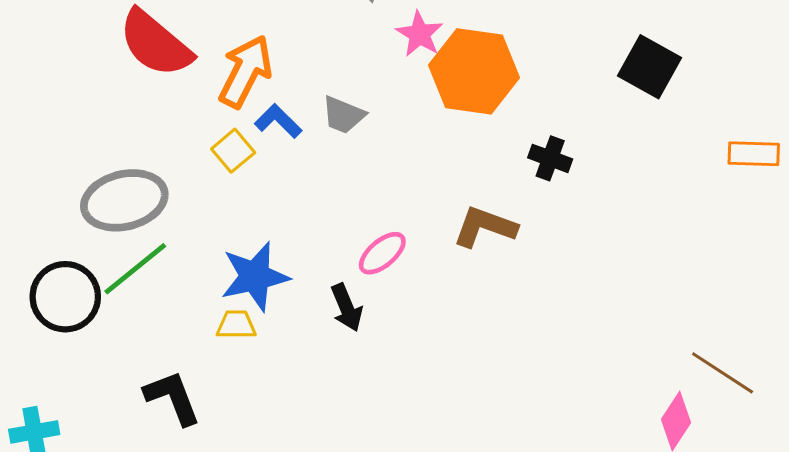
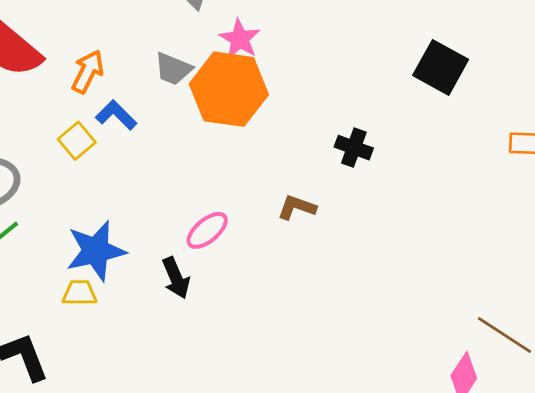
orange arrow: (246, 71) -> (88, 72), size x0.7
orange hexagon: (474, 71) -> (229, 89), moved
gray trapezoid: (343, 115) -> (173, 69), moved
brown L-shape: (485, 227) -> (297, 207), size x0.7

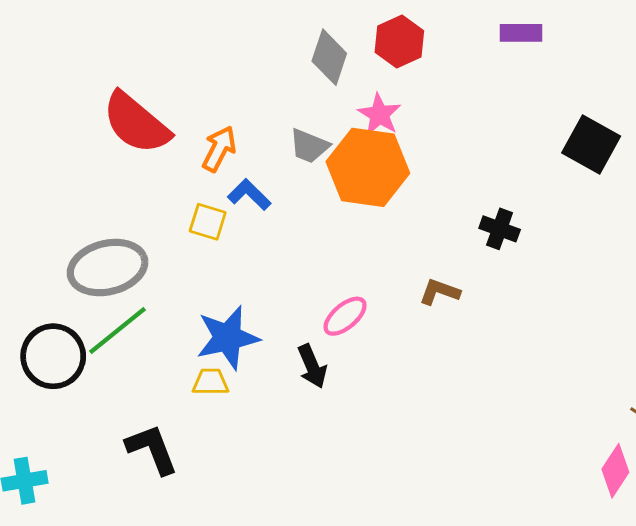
yellow square: (77, 141) -> (208, 222), turned -33

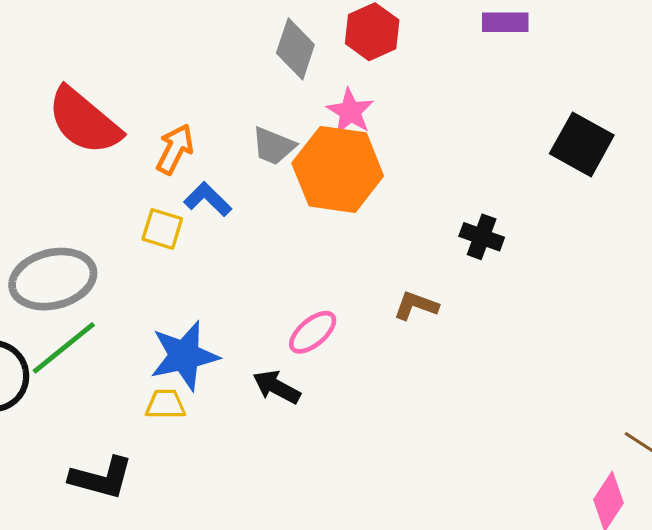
black arrow: (312, 366) -> (277, 387), turned 141
black L-shape: (152, 449) -> (101, 478), turned 126

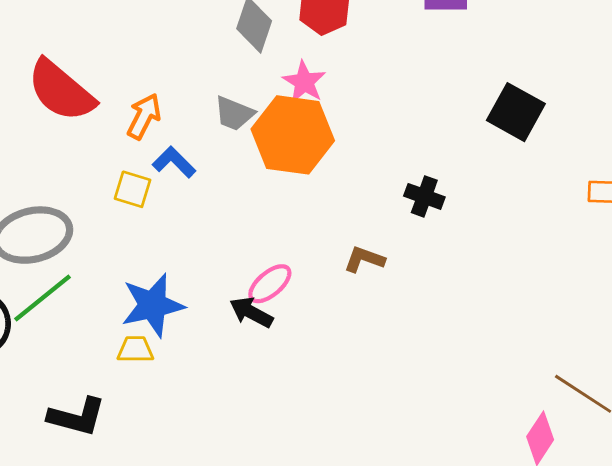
black arrow: (277, 387) -> (251, 312), moved

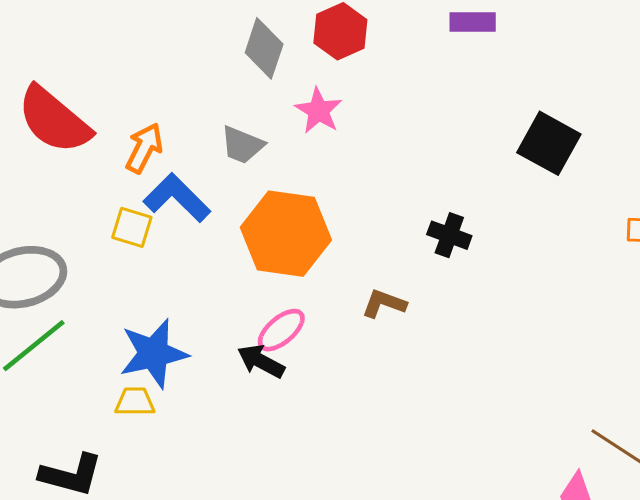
orange hexagon: (293, 135) -> (286, 234), moved
blue L-shape: (174, 162) -> (177, 198), size x1.4

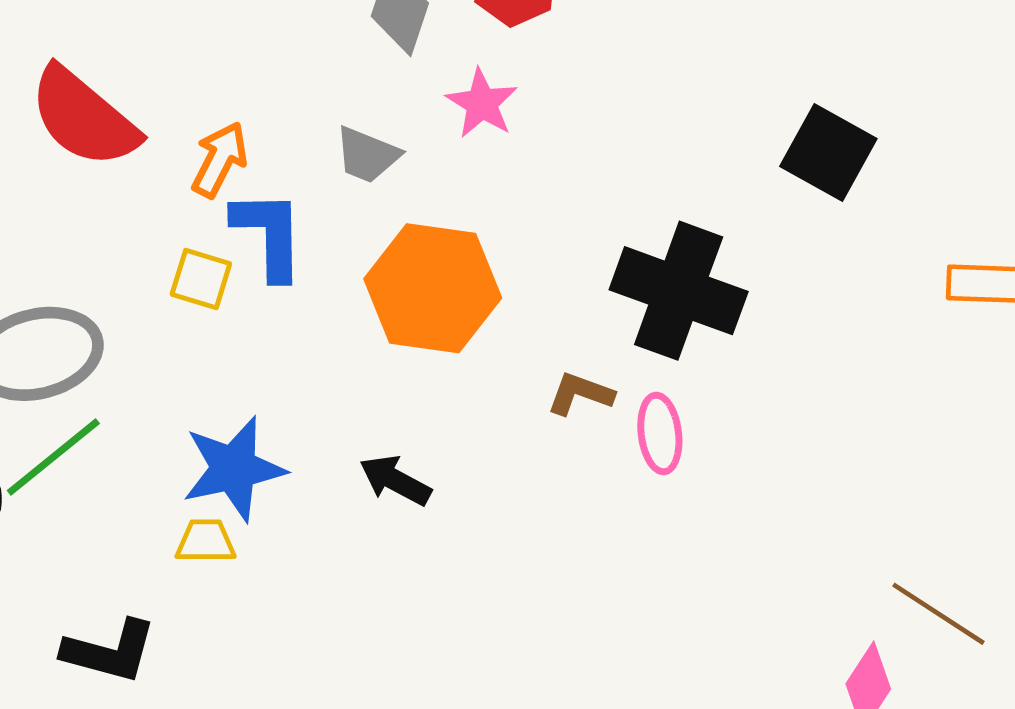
blue L-shape: (177, 198) -> (269, 234), turned 44
black cross: (449, 235) -> (679, 291), size x2.0
pink ellipse: (281, 330) -> (660, 434), moved, turned -57

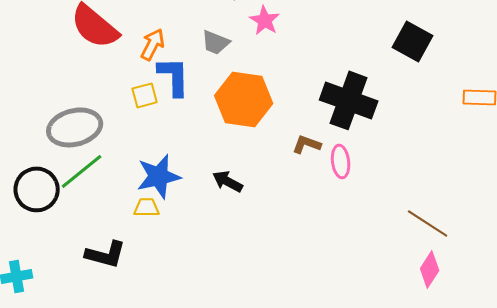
yellow square: (201, 279) -> (145, 95), turned -32
brown line: (938, 614) -> (428, 223), moved

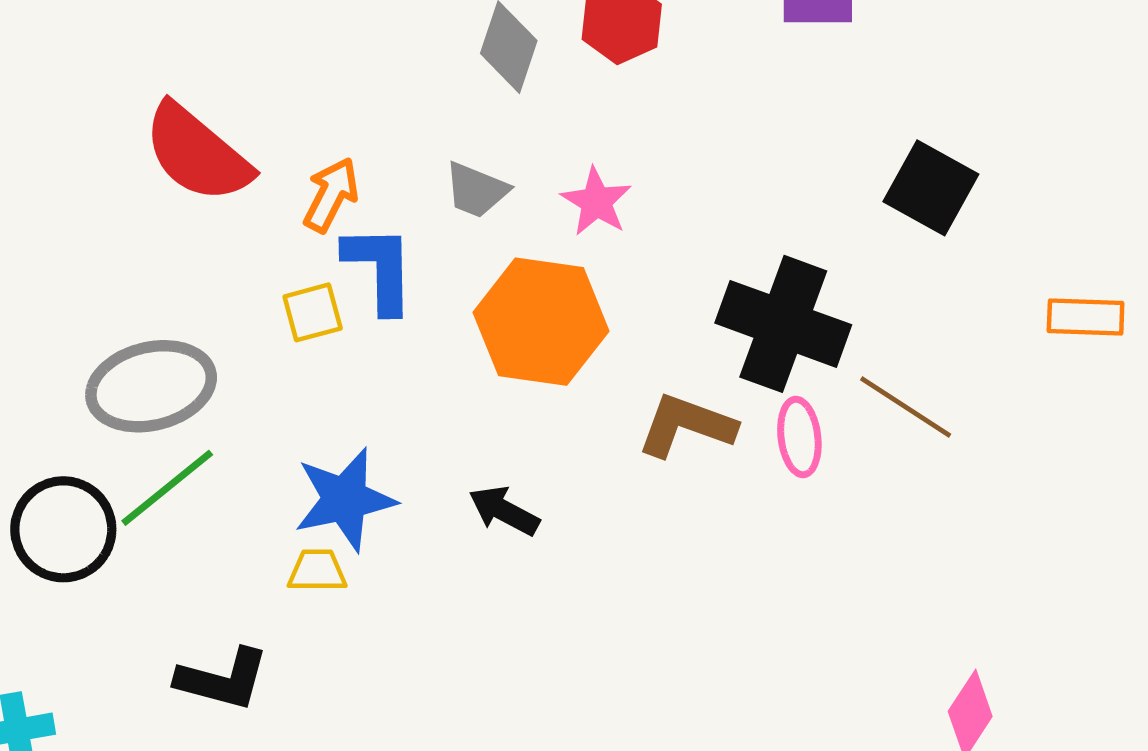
pink star: (265, 20) -> (596, 202), moved
brown L-shape: (307, 144) -> (686, 425), size x1.5
pink ellipse: (341, 161) -> (799, 437), moved
brown line: (428, 223) -> (906, 407), moved

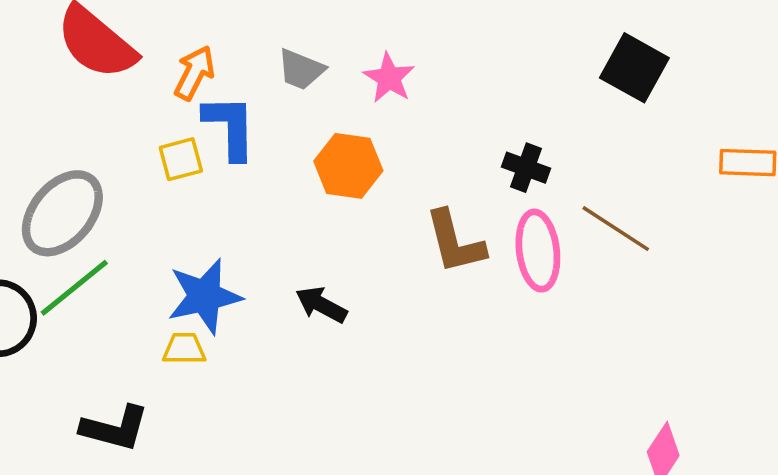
orange hexagon: (541, 322) -> (348, 166), size x0.7
black cross: (783, 324) -> (526, 168), size x0.5
gray ellipse: (151, 386) -> (62, 213), turned -36
brown L-shape: (686, 425) -> (455, 242), turned -124
pink ellipse: (799, 437) -> (538, 251), size x1.4

